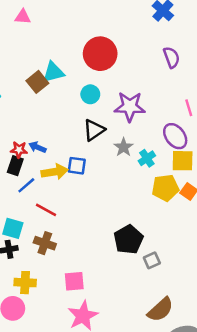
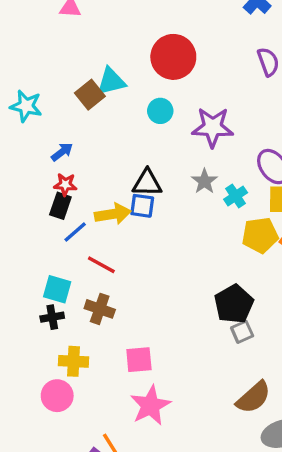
black triangle: (94, 130) -> (147, 183), moved, turned 35
blue arrow: (37, 147) -> (62, 152), moved, turned 119
black pentagon: (128, 239) -> (234, 304), moved

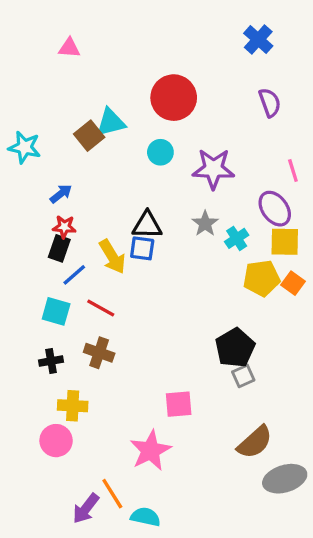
yellow arrow: (113, 214) -> (112, 257), turned 68
cyan square: (57, 289) -> (56, 311), moved
pink square: (139, 360) -> (179, 404), moved

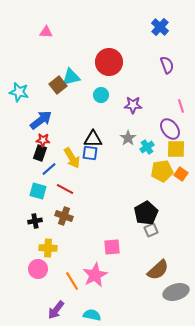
purple star: (213, 169) -> (133, 105), size x0.7
blue arrow: (61, 194) -> (41, 120), size x1.6
orange line: (112, 494) -> (72, 281), moved

